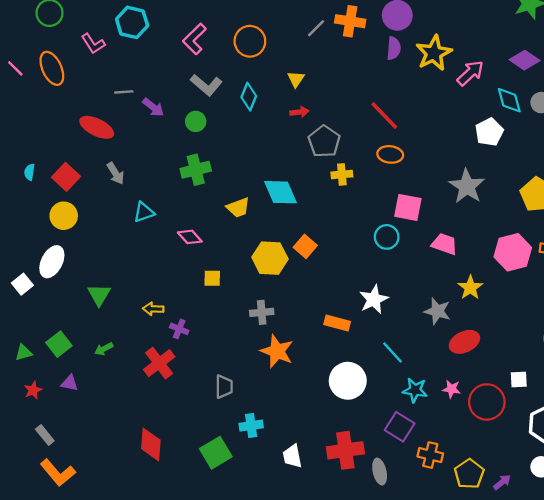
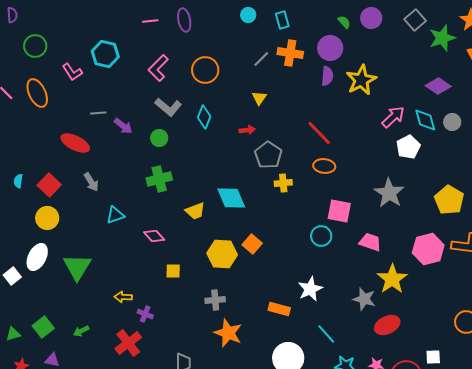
pink arrow: (470, 73) -> (393, 117), moved
yellow triangle: (296, 79) -> (259, 98), moved
yellow star: (470, 288) -> (392, 279), size x1.4
green triangle: (99, 295) -> (77, 267), moved, size x1.4

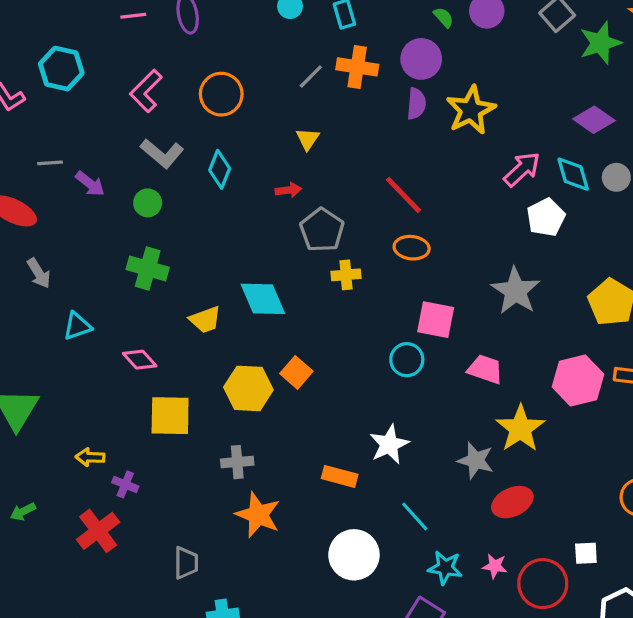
green cross: (159, 179) -> (148, 268), turned 30
yellow square: (173, 271) -> (170, 416), size x1.8

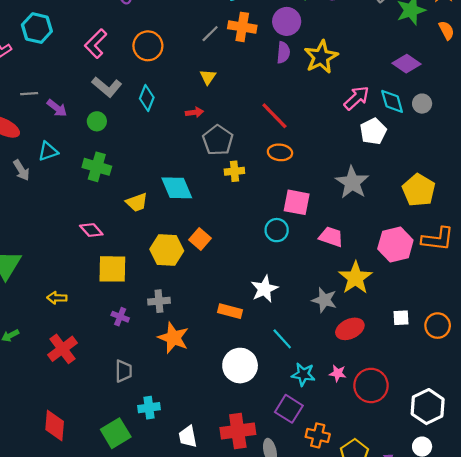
cyan triangle: (77, 326) -> (48, 151), moved
purple cross: (125, 484) -> (120, 317), moved
white square: (586, 553) -> (401, 318), moved

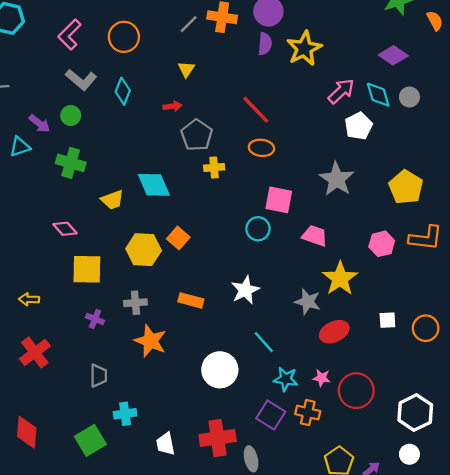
purple arrow: (57, 108) -> (39, 124), moved
pink hexagon: (395, 245) -> (382, 244), size x0.7
orange rectangle: (230, 311) -> (191, 300), moved
orange cross: (318, 435) -> (308, 413), moved

